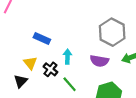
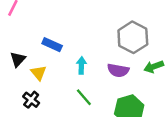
black cross: (50, 69) -> (31, 100), moved
black triangle: (21, 81) -> (18, 59), moved

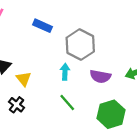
gray hexagon: (133, 37) -> (80, 45), moved
blue rectangle: (52, 45) -> (42, 26), moved

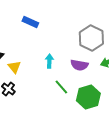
gray hexagon: (80, 45) -> (91, 38), moved
green line: (67, 102) -> (61, 87), moved

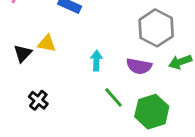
yellow triangle: (14, 67) -> (47, 44), moved, turned -40

